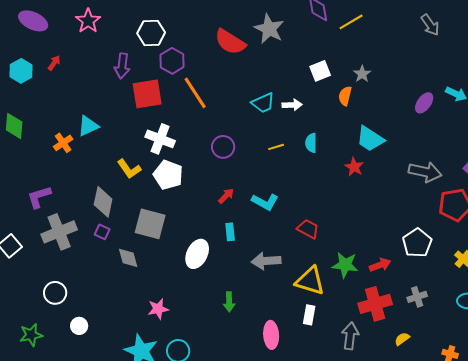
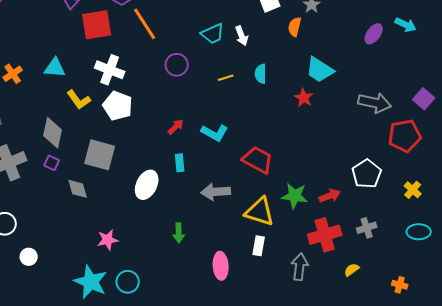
white arrow: (292, 105) -> (242, 36), turned 72
cyan triangle: (88, 126) -> (55, 68), moved, turned 30
purple circle: (223, 147) -> (177, 65), moved
red trapezoid: (308, 229) -> (258, 160), size x1.4

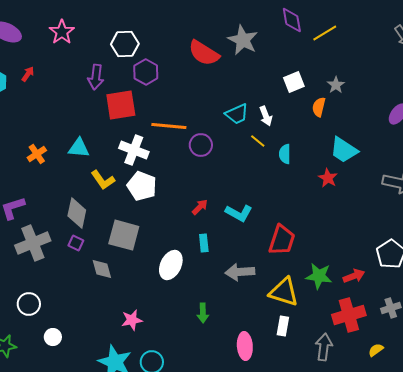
orange line: (145, 24) -> (169, 126), moved, turned -52
yellow line: (226, 78) -> (258, 141), moved, turned 56
red trapezoid: (258, 160) -> (282, 240), turned 80

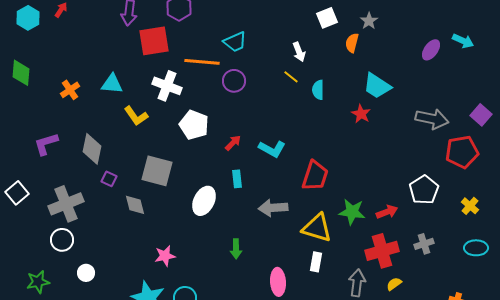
cyan trapezoid: (237, 114) -> (235, 42), moved
white pentagon: (142, 186) -> (194, 125), moved
gray diamond: (77, 213) -> (92, 149), moved
gray cross: (33, 243) -> (66, 204), moved
yellow semicircle: (376, 350) -> (394, 284), moved

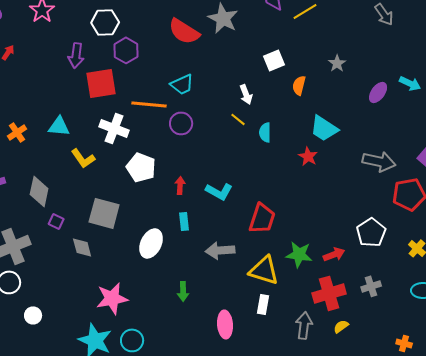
gray star: (369, 21) -> (337, 63), moved
red arrow: (233, 143) -> (180, 185), turned -42
pink star: (165, 256) -> (112, 298), size x1.5

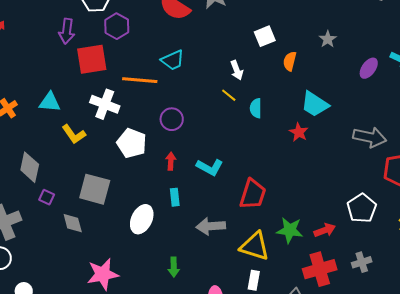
purple circle: (181, 123) -> (172, 119), moved

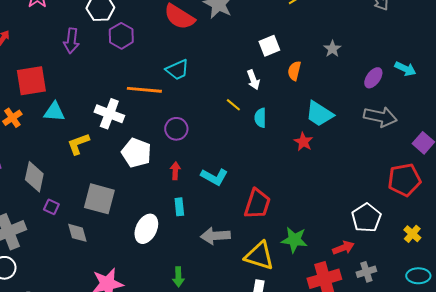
red square: (92, 59) -> (31, 81), moved
white arrow: (237, 70) -> (253, 80), moved
yellow L-shape: (74, 134) -> (78, 144), turned 105
gray arrow: (370, 137) -> (380, 117), moved
red arrow: (325, 230) -> (343, 248), moved

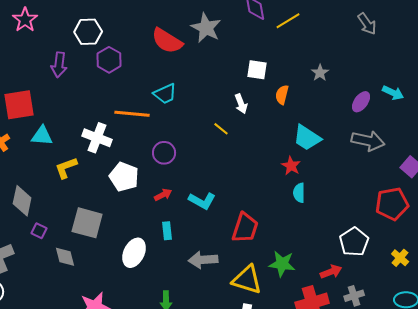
white square: (269, 46) -> (257, 70), turned 30
cyan semicircle: (260, 118) -> (299, 193), moved
red arrow: (175, 171) -> (163, 195), turned 60

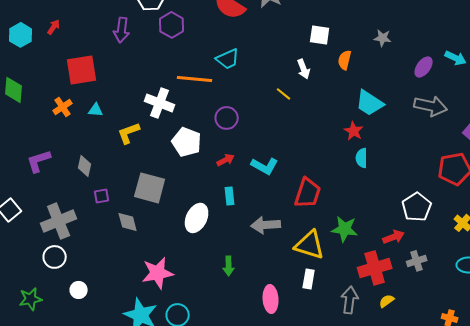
gray star: (320, 73) -> (383, 38), turned -30
cyan triangle: (42, 136) -> (96, 110), moved, size x0.7
gray diamond: (22, 201) -> (85, 166), size x0.7
purple square: (39, 231) -> (102, 196), turned -35

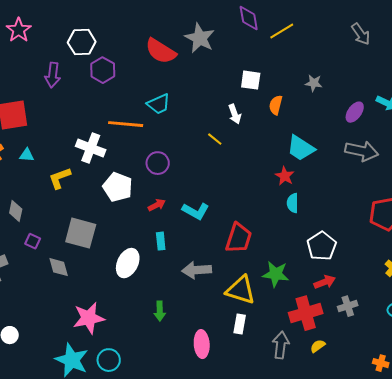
purple square: (102, 196) -> (33, 241), turned 35
white pentagon: (417, 207) -> (322, 246), moved

